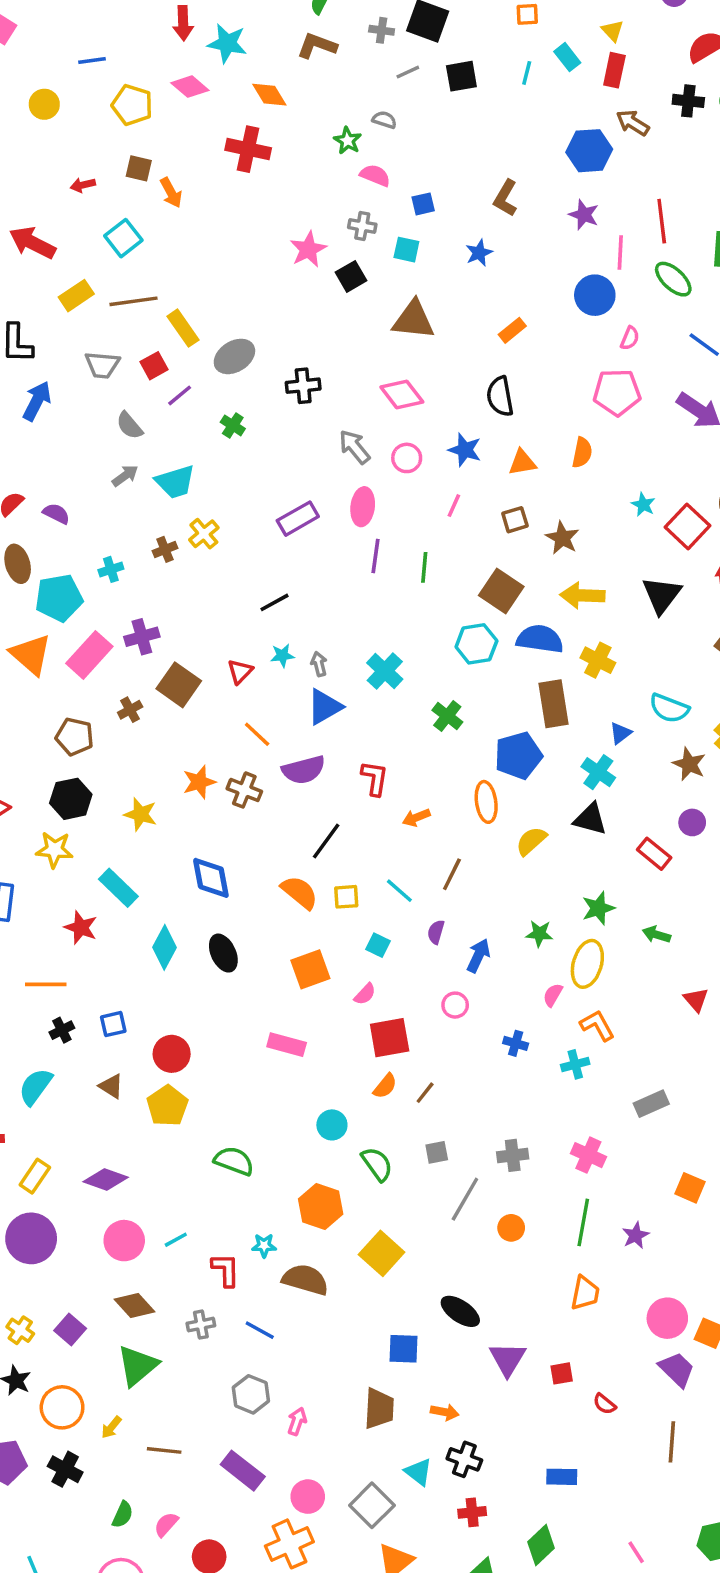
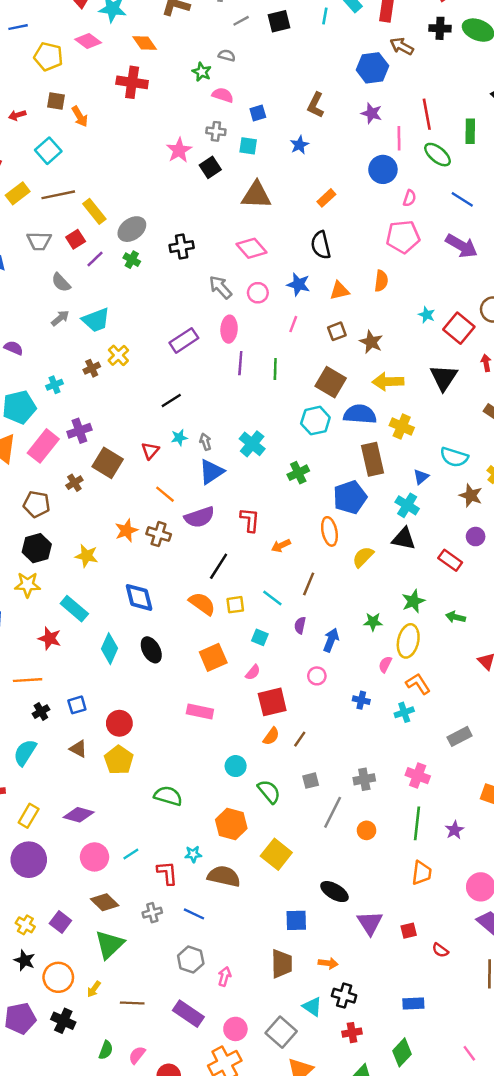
green cross: (233, 425) -> (132, 260), moved
green cross: (447, 716) -> (298, 473), turned 30

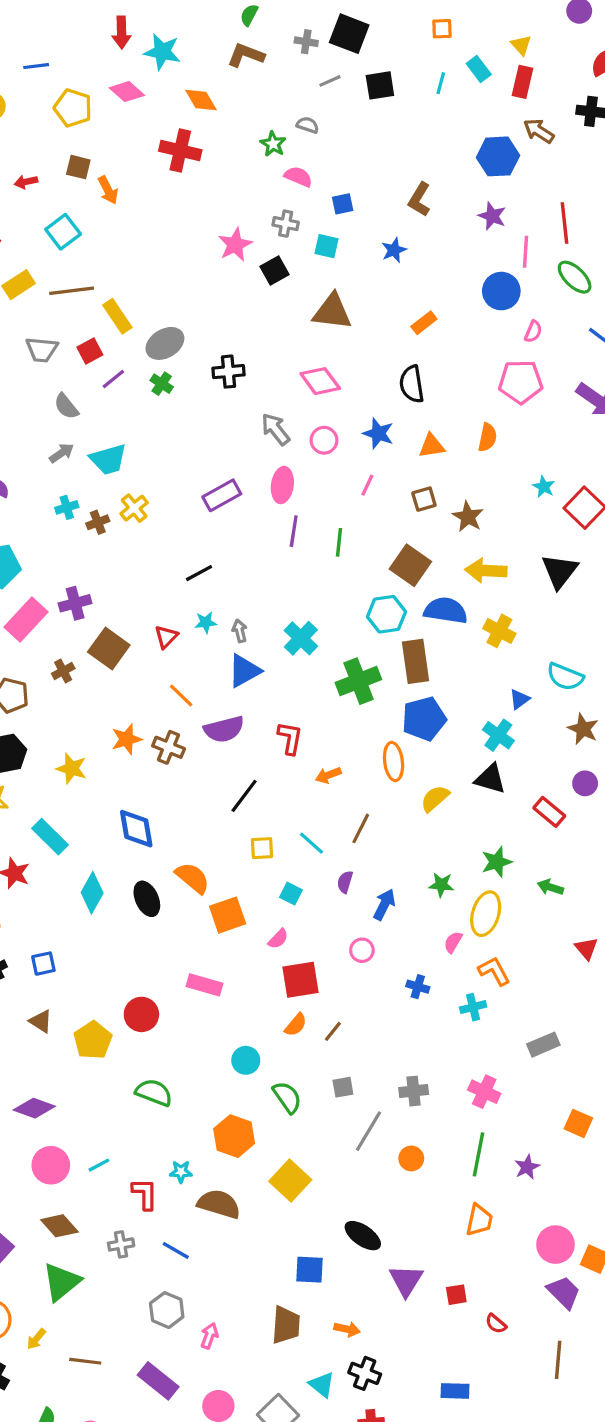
cyan cross: (55, 385) -> (67, 507), moved
brown rectangle: (372, 459) -> (415, 661), moved
green cross: (298, 473) -> (358, 681), size x1.5
orange semicircle: (202, 604) -> (193, 878), moved
red circle: (119, 723) -> (141, 1014), moved

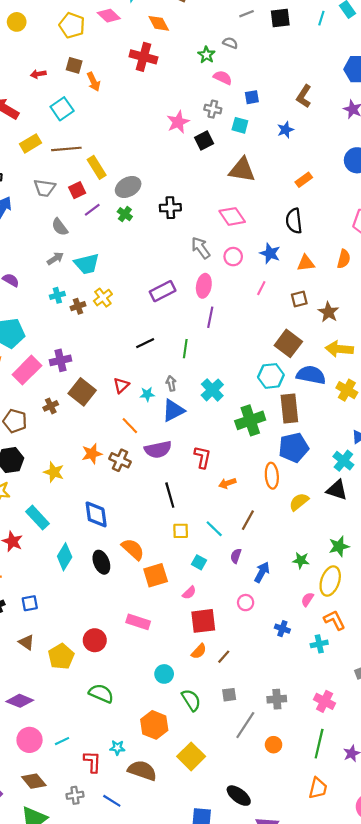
green line: (339, 542) -> (185, 349), moved
cyan star: (206, 623) -> (147, 394), moved
black line: (244, 796) -> (170, 495), turned -55

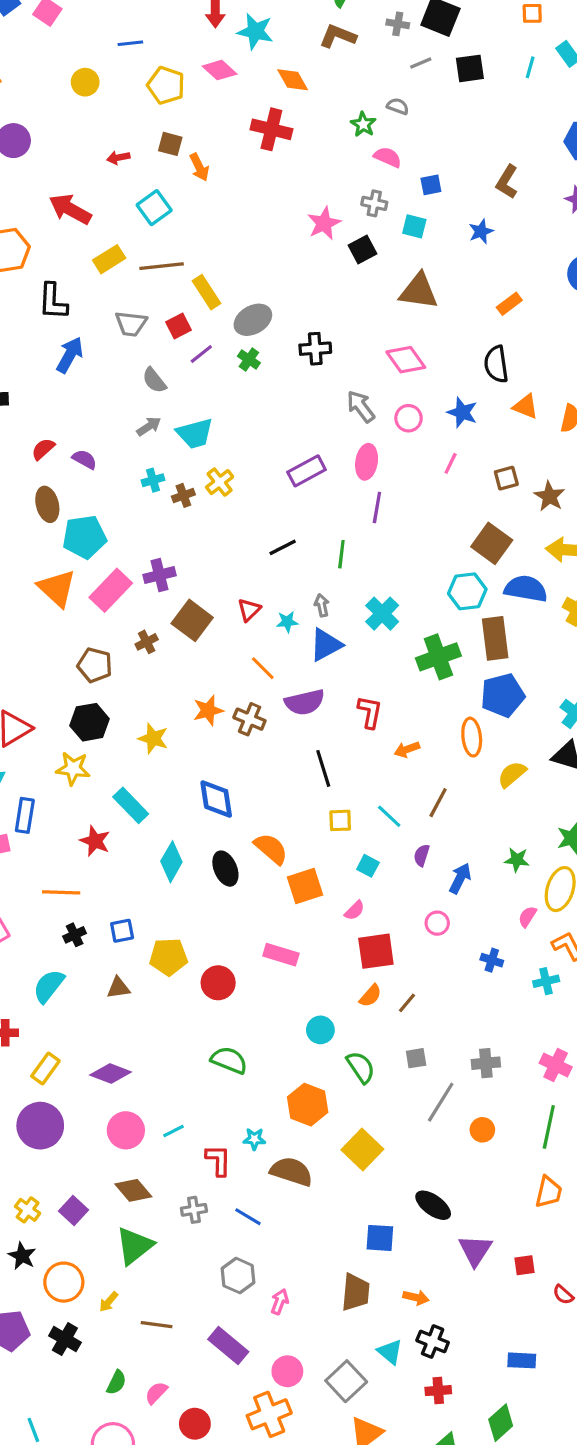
orange triangle: (306, 263) -> (526, 406), moved, turned 30
brown triangle: (26, 642) -> (118, 988), turned -42
yellow pentagon: (61, 656) -> (168, 957), moved, turned 30

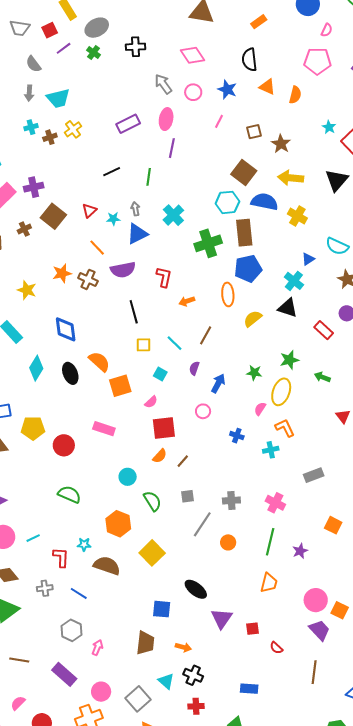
gray arrow: (149, 426) -> (29, 93), turned 126

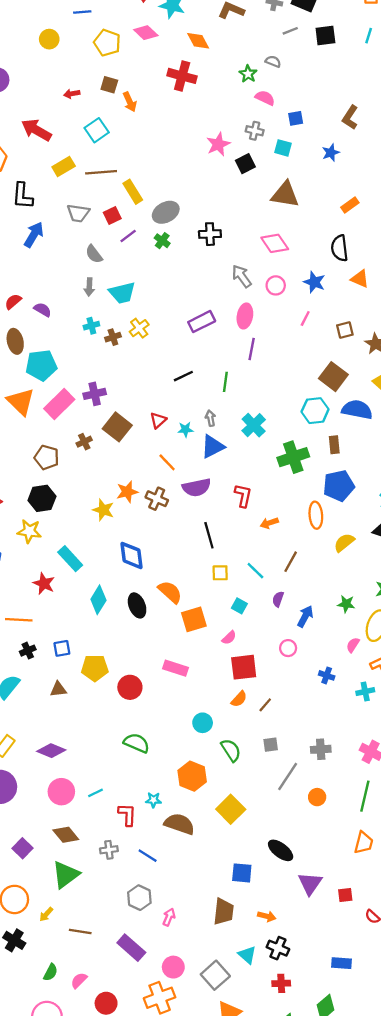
brown rectangle: (244, 233) -> (334, 445), size x0.6
yellow star: (27, 290) -> (103, 510), moved

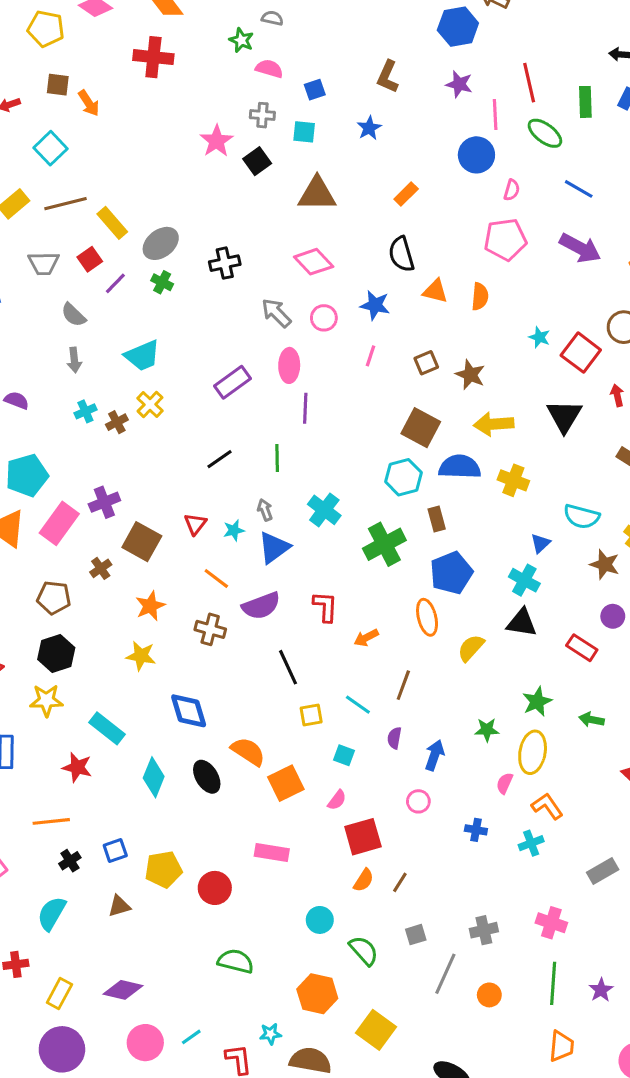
cyan trapezoid: (122, 293) -> (142, 356), moved
orange star: (127, 492) -> (150, 606), moved

